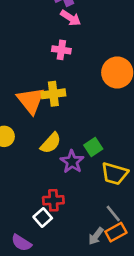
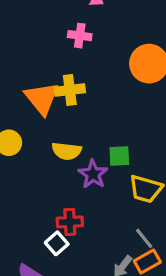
yellow semicircle: (51, 143) -> (67, 151), turned 55
green square: (93, 147) -> (119, 156), turned 30

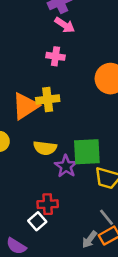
orange triangle: (42, 98) -> (25, 106), turned 36
green square: (119, 156) -> (87, 152), size x1.6

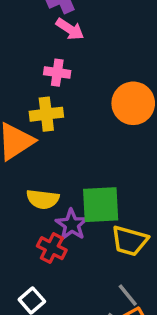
yellow cross: (48, 100) -> (46, 114), moved
red cross: (48, 204) -> (52, 248), moved, turned 30

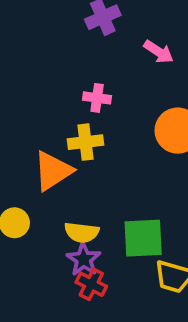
pink arrow: (70, 29) -> (159, 52), moved
purple star: (72, 225) -> (84, 259), moved

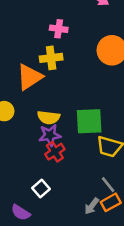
purple star: (84, 259) -> (50, 135), turned 30
red cross: (91, 284) -> (55, 152), turned 30

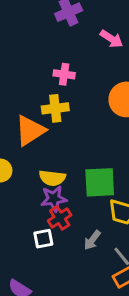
white square: (41, 188) -> (43, 239), moved, turned 30
gray arrow: (92, 206) -> (92, 240), moved

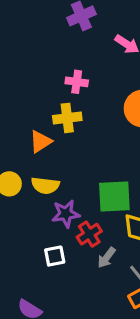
orange triangle: (30, 131) -> (41, 141), size x0.7
yellow semicircle: (52, 178) -> (45, 185), moved
red cross: (60, 218) -> (89, 234), moved

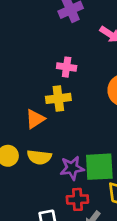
purple star: (66, 214) -> (72, 168), moved
red cross: (89, 234) -> (77, 199), turned 30

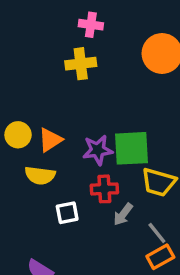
orange triangle: (35, 119) -> (50, 140), moved
yellow semicircle: (39, 157) -> (40, 175), moved

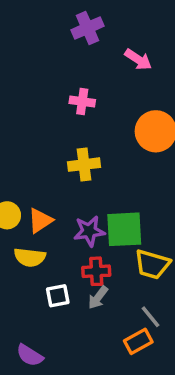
yellow cross: (81, 64) -> (84, 165), moved
gray arrow: (123, 214) -> (98, 298), moved
orange rectangle: (160, 257) -> (138, 341), moved

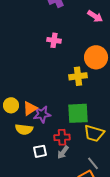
pink arrow: (138, 60) -> (95, 16), moved
yellow cross: (84, 165) -> (78, 76), moved
purple star: (89, 231) -> (42, 114), moved

